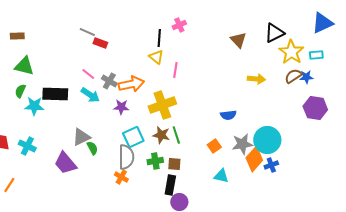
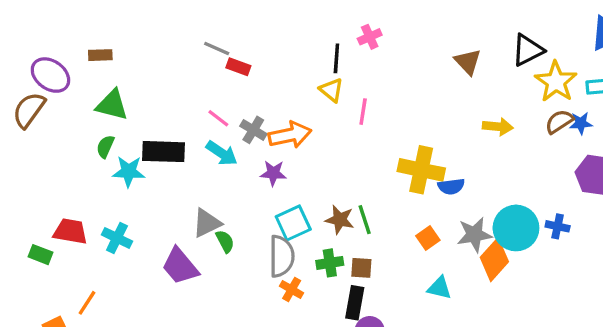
yellow cross: (162, 105) -> (421, 170), moved, turned 32
blue cross: (271, 165) -> (558, 226), moved, turned 32
orange cross: (121, 177) -> (292, 290), moved

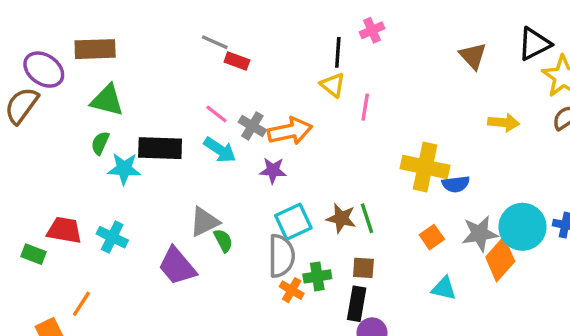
brown rectangle: (100, 55) -> (95, 49), size x1.6
green cross: (330, 263) -> (317, 276), moved

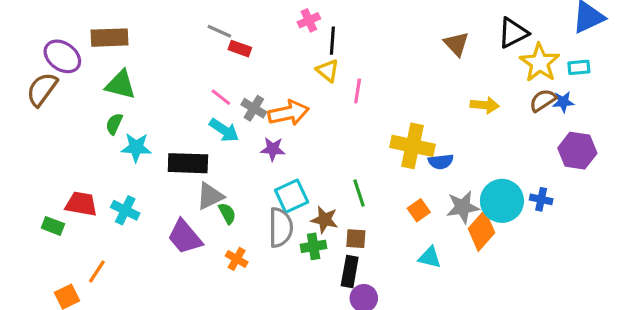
pink cross: (372, 30) -> (309, 20), moved
black rectangle: (160, 148) -> (188, 163), moved
brown star: (341, 218) -> (325, 220), moved
orange cross: (292, 290) -> (237, 259), moved

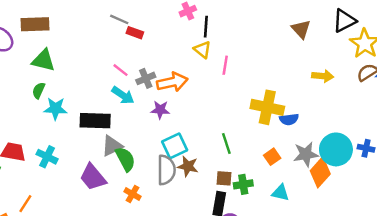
gray cross: (254, 108) -> (146, 78), turned 36
green semicircle: (227, 213) -> (125, 159), size x1.5
brown star: (325, 220) -> (188, 166), moved
green cross: (314, 246) -> (243, 184), moved

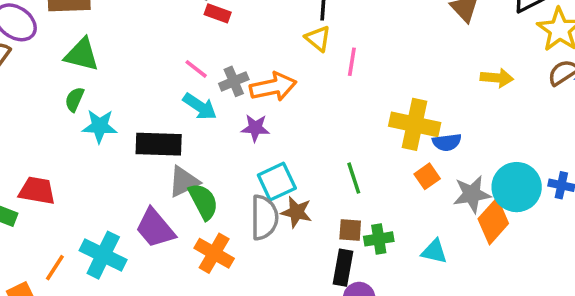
cyan cross: (47, 157) -> (103, 255), moved, size x1.4
orange square: (272, 157) -> (427, 176), moved
orange cross: (133, 194) -> (214, 253), size x1.5

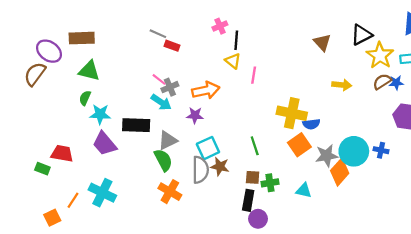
gray cross: (234, 81) -> (170, 87), moved
orange square: (427, 176) -> (299, 145), size x1.5
gray triangle: (184, 182) -> (168, 140), moved
purple trapezoid: (155, 228) -> (105, 144), moved

